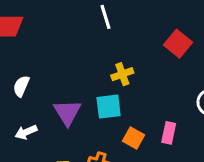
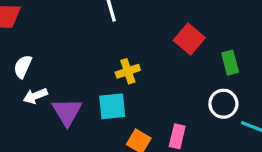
white semicircle: (21, 86) -> (23, 67), moved
white arrow: (26, 132) -> (35, 96), moved

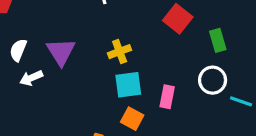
cyan square: (112, 106) -> (128, 85), moved
purple triangle: (67, 112) -> (61, 52), moved
pink rectangle: (177, 136) -> (167, 97), moved

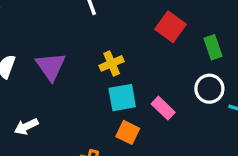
white arrow: (31, 78) -> (26, 127), moved
pink rectangle: (167, 97) -> (163, 108), turned -55

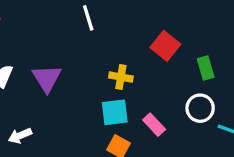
yellow cross: (112, 63) -> (121, 77), moved, turned 30

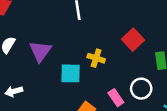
white circle: (200, 108) -> (141, 89), moved
cyan square: (115, 112) -> (71, 73), moved

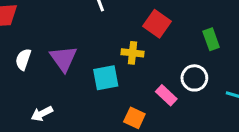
red square: (133, 40) -> (157, 24), moved

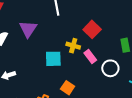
purple triangle: (64, 59) -> (28, 29), moved
pink rectangle: (166, 95) -> (90, 56), moved

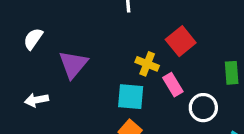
purple triangle: (28, 29) -> (73, 64), moved
cyan square: (53, 59) -> (131, 97), moved

